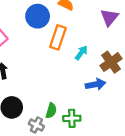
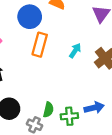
orange rectangle: (58, 37) -> (40, 45), moved
blue arrow: (96, 84) -> (94, 108), moved

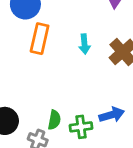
cyan arrow: (75, 51) -> (84, 44), turned 144

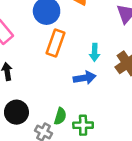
blue arrow: (112, 115) -> (85, 78), moved

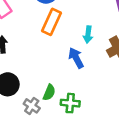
blue arrow: (85, 78) -> (76, 58), turned -114

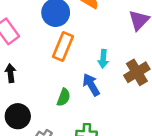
green semicircle: (49, 92) -> (64, 97), moved

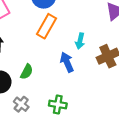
green semicircle: (64, 97) -> (27, 72), moved

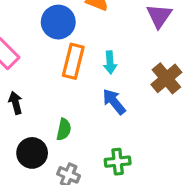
cyan arrow: (80, 41) -> (110, 62), moved

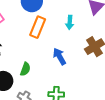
cyan arrow: (110, 62) -> (70, 22), moved

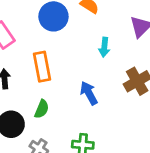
orange rectangle: (38, 27) -> (42, 67), moved, turned -35

